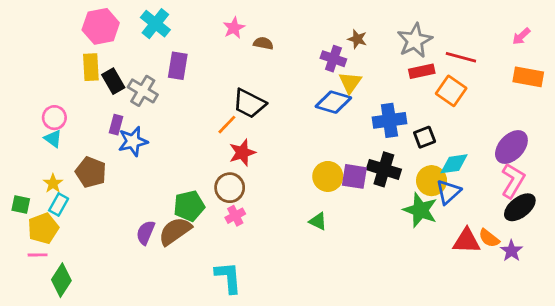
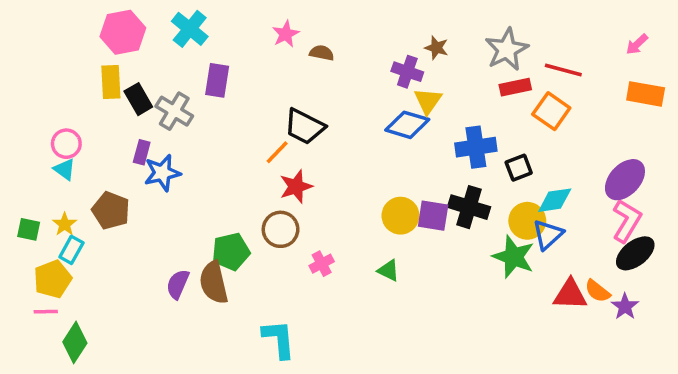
green square: (21, 204) -> (29, 229), moved
pink cross: (235, 216) -> (322, 264), moved
brown semicircle: (175, 231) -> (214, 282), turned -68

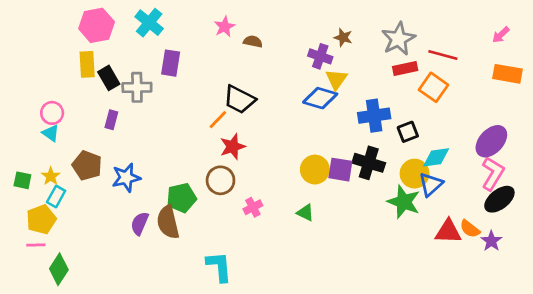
gray cross: (174, 111) -> (137, 87), turned -32
blue star: (162, 173) -> (126, 178), moved

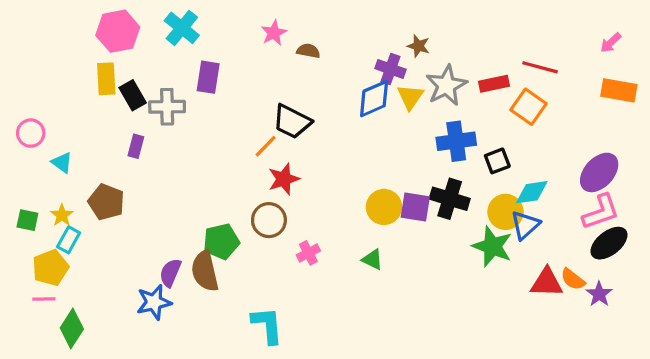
gray star: (398, 39) -> (446, 85), moved
blue diamond: (320, 98) -> (374, 99), moved, turned -40
pink circle: (52, 113) -> (31, 133), moved
pink L-shape: (493, 174) -> (601, 212), turned 40
blue star: (126, 178) -> (154, 302), moved

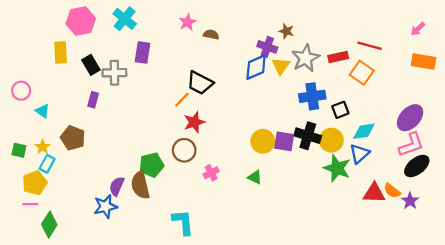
yellow rectangle: (106, 79) -> (61, 53), moved
yellow circle: (505, 212) -> (331, 140), moved

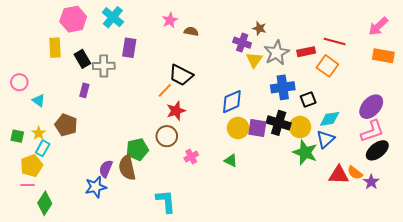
pink arrow: (418, 29) -> (378, 26), size x1.5
blue diamond: (256, 67) -> (232, 102), moved

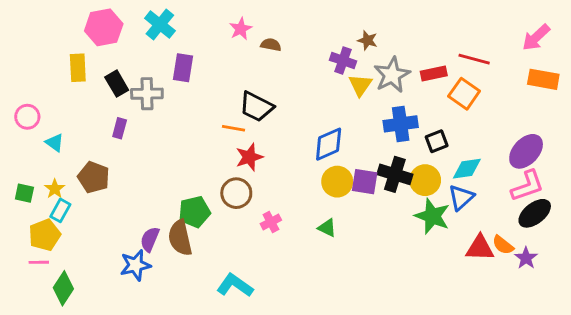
orange line: (165, 90) -> (233, 128), turned 56
cyan L-shape: (166, 201) -> (235, 285), turned -50

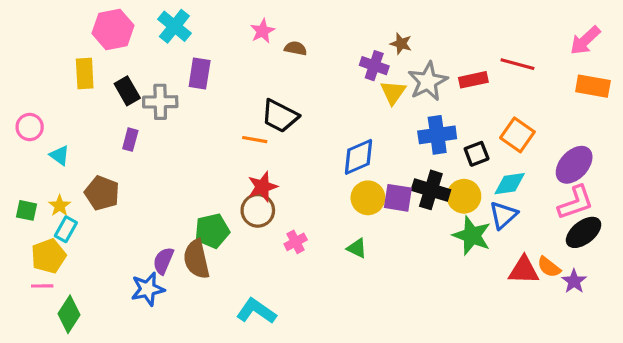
orange square: (464, 94) -> (517, 135), moved
red star: (249, 157) -> (263, 187), moved

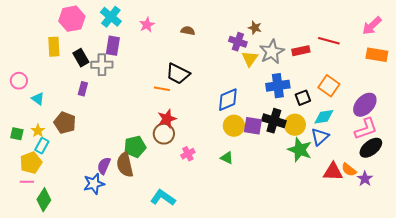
pink star: (263, 31) -> (147, 25), moved
purple rectangle: (200, 74) -> (113, 46), moved

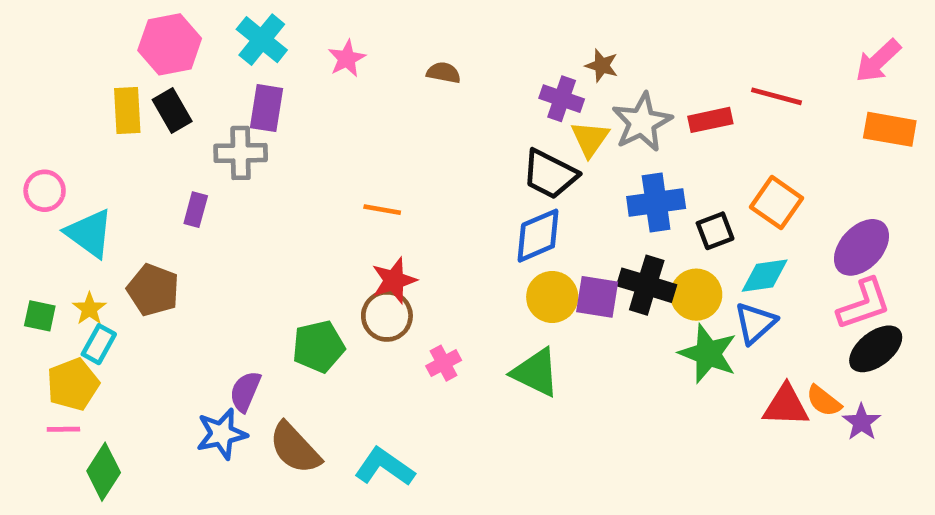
black rectangle: (81, 58) -> (172, 110), moved
black trapezoid: (178, 74) -> (550, 174), moved
cyan triangle: (38, 99) -> (89, 233), size x1.6
green triangle: (227, 158) -> (536, 373), size x1.6
brown semicircle: (125, 165) -> (295, 448), moved, turned -30

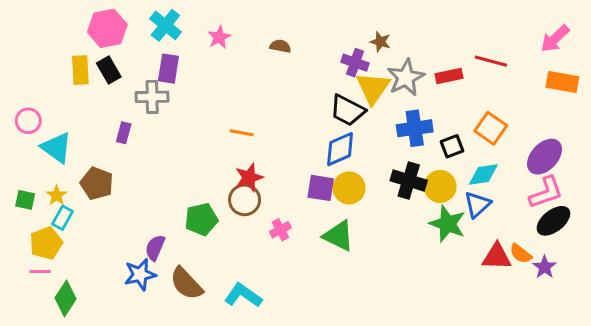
yellow triangle: (590, 139) -> (373, 88), size x1.4
purple square: (597, 297) -> (321, 188), moved

